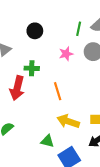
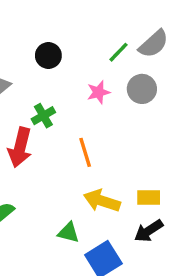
green line: (79, 29) -> (119, 52), turned 32
green cross: (32, 68) -> (43, 116), turned -32

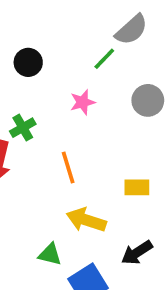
gray semicircle: (154, 44) -> (131, 30), moved
gray circle: (142, 89) -> (148, 100), moved
yellow rectangle: (149, 197) -> (137, 187), moved

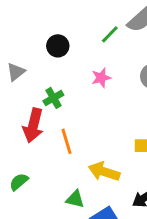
green line: (104, 59) -> (110, 34), moved
orange line: (68, 167) -> (66, 141), moved

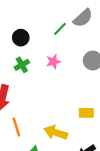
green cross: (53, 98) -> (22, 65), moved
orange line: (66, 141) -> (16, 127), moved

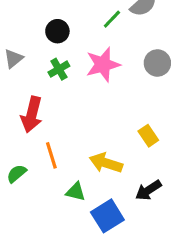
pink star: (53, 62) -> (103, 65), size x1.6
yellow rectangle: (86, 113) -> (148, 136), turned 56

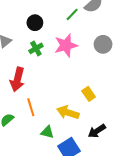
yellow rectangle: (148, 136) -> (89, 94), moved

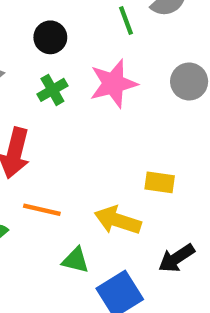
green line: (72, 14) -> (126, 21), turned -64
yellow rectangle: (89, 94) -> (160, 182), turned -48
orange line: (31, 107) -> (42, 210), turned -60

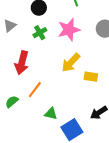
orange line: (42, 210) -> (35, 90), turned -66
yellow arrow: (118, 220) -> (71, 63), moved, turned -65

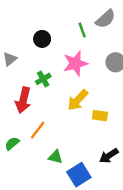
green cross: (40, 33) -> (43, 79), moved

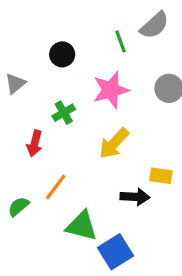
red arrow: (23, 100) -> (35, 143), size x0.7
yellow rectangle: (100, 116) -> (161, 176), moved
black arrow: (109, 156) -> (135, 197), moved, turned -144
green triangle: (55, 157) -> (82, 226), size x1.5

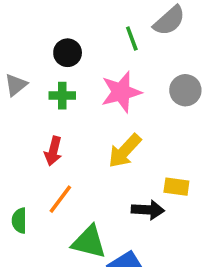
green cross: (64, 113) -> (62, 96), moved, turned 30
red arrow: (35, 143) -> (53, 151), moved
green semicircle: (18, 206) -> (19, 221), turned -50

